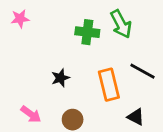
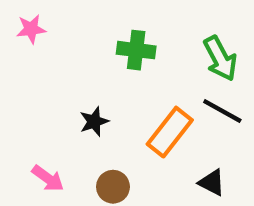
green arrow: (121, 24) -> (220, 58), moved
orange rectangle: (109, 85) -> (170, 132), turned 52

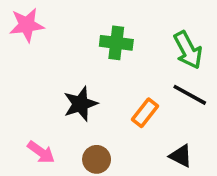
pink star: (31, 29) -> (27, 25), size x1.4
black star: (94, 122) -> (80, 104), size x1.4
orange rectangle: (170, 132) -> (145, 113), size x0.7

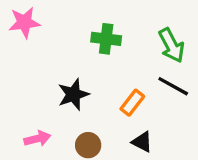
pink arrow: (41, 152) -> (37, 139), turned -50
black triangle: (181, 156) -> (142, 142), moved

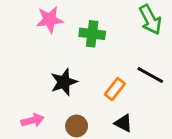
pink star: (24, 22) -> (50, 20), moved
green arrow: (172, 45) -> (150, 20), moved

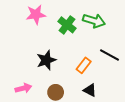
green arrow: (150, 20) -> (94, 21), moved, turned -45
green cross: (92, 34) -> (67, 25), turned 30

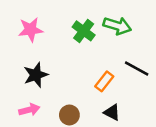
pink star: (36, 15) -> (31, 30), moved
black star: (46, 60) -> (36, 75), moved

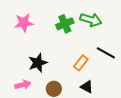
green cross: (84, 31) -> (65, 24), turned 30
black star: (36, 75) -> (38, 63), moved

